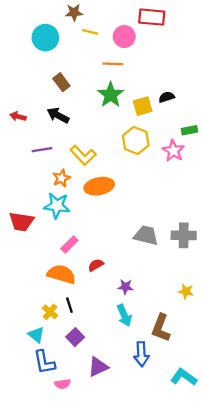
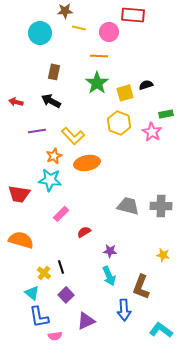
brown rectangle: (61, 82) -> (54, 72), turned 49
orange semicircle: (61, 274) -> (21, 240), moved

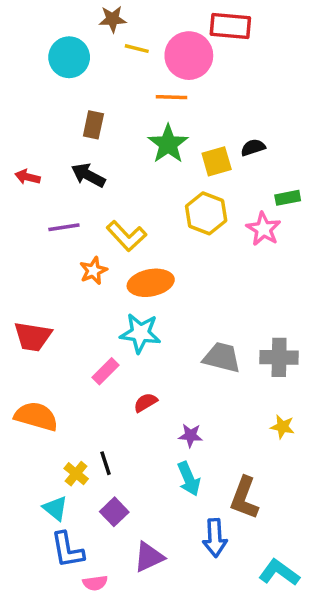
pink circle: (109, 32) -> (189, 56), size x1.4
cyan star: (50, 180) -> (140, 333), moved
yellow star: (163, 255) -> (283, 427), moved

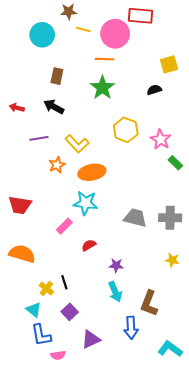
yellow square: (217, 161) -> (169, 64), moved
green rectangle: (288, 198) -> (175, 163), moved, turned 56

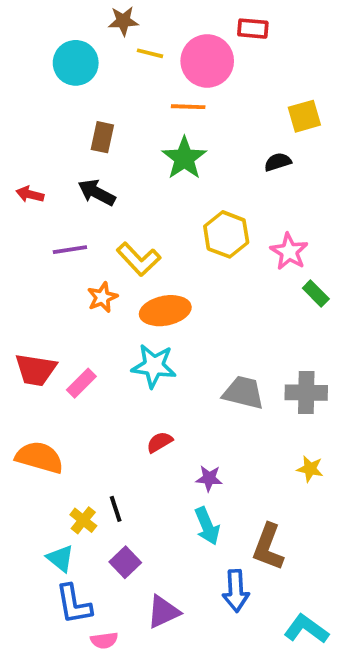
red rectangle: (141, 16) -> (253, 29), size x0.7
pink rectangle: (64, 226) -> (81, 383), moved

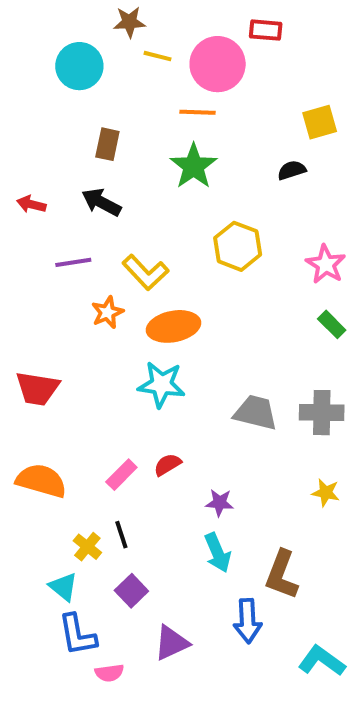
pink star: (289, 252) -> (326, 264), moved
green rectangle: (316, 293) -> (332, 324), moved
pink rectangle: (81, 383) -> (121, 475), moved

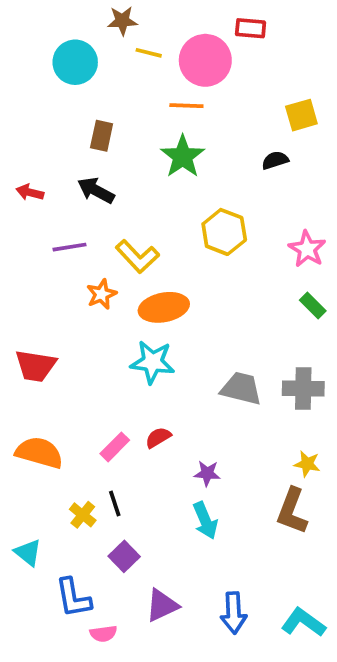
brown L-shape: (282, 575) -> (292, 511), moved
cyan triangle: (63, 587) -> (28, 553), moved
blue arrow: (248, 621) -> (234, 613), moved

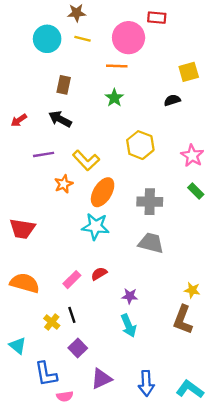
yellow line: (149, 53) -> (82, 39), moved
green star: (183, 157) -> (114, 98), size x0.7
red arrow: (30, 192) -> (19, 120), turned -49
orange ellipse: (164, 307) -> (103, 192), turned -48
gray cross: (303, 388) -> (150, 202), moved

